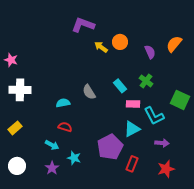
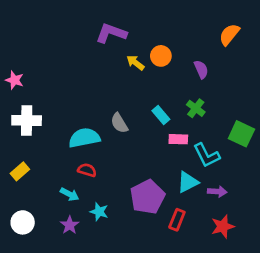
orange semicircle: (174, 44) -> (229, 34), moved
cyan semicircle: (63, 103) -> (84, 138), size x1.6
cyan triangle: (132, 129) -> (188, 182), moved

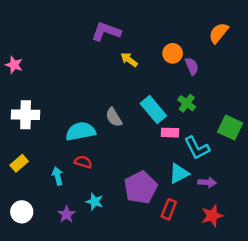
orange circle: (161, 56) -> (173, 53), moved
pink star: (15, 80) -> (14, 65), moved
cyan rectangle: (161, 115) -> (153, 110), size x1.5
cyan arrow: (70, 194) -> (58, 176), moved, turned -132

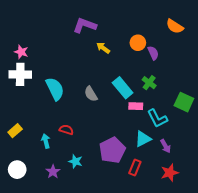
orange semicircle: (219, 33) -> (175, 26), turned -96
pink star: (14, 65) -> (21, 52), moved
white cross: (26, 115) -> (20, 74), moved
cyan semicircle: (81, 131) -> (55, 89), moved, turned 75
purple arrow: (207, 182) -> (165, 146), turned 56

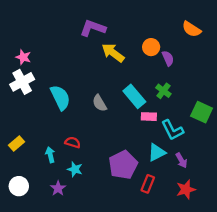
yellow arrow: (103, 48) -> (113, 53), size x1.5
white cross: (20, 74) -> (22, 82), turned -30
cyan star: (75, 161) -> (75, 169), moved

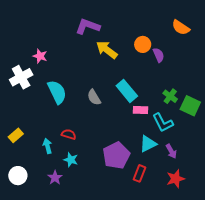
pink star: (23, 57) -> (40, 56), moved
green cross: (163, 91) -> (170, 96), moved

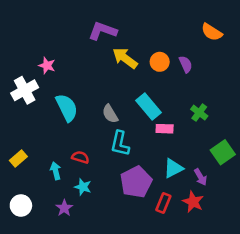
orange circle: (143, 44) -> (160, 62), moved
green square: (190, 106) -> (223, 152), moved, turned 30
cyan L-shape: (163, 123) -> (120, 144), moved, turned 40
red star: (175, 179) -> (193, 202), moved, turned -30

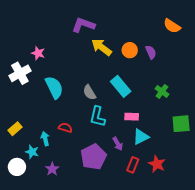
pink rectangle: (165, 129) -> (132, 117), moved
green square: (223, 152) -> (181, 124), turned 30
purple arrow: (201, 177) -> (118, 144), moved
purple pentagon: (136, 182) -> (93, 157), moved
cyan star: (83, 187) -> (32, 152), moved

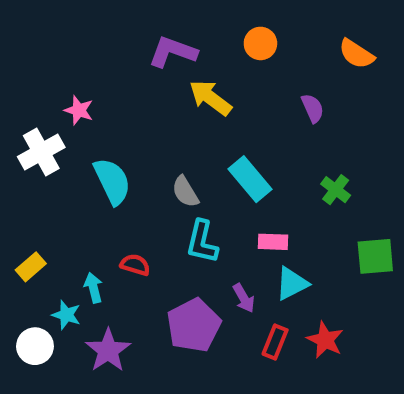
orange circle: (130, 50) -> (260, 43), moved
purple star: (52, 169) -> (108, 350), size x1.5

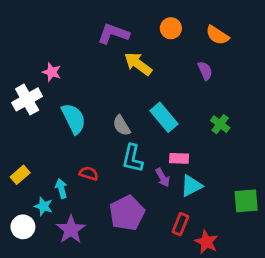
orange semicircle: (356, 54) -> (217, 35), moved
green square: (375, 256) -> (246, 201), moved
purple arrow: (244, 298) -> (163, 178), moved
red star: (325, 340) -> (206, 242), moved

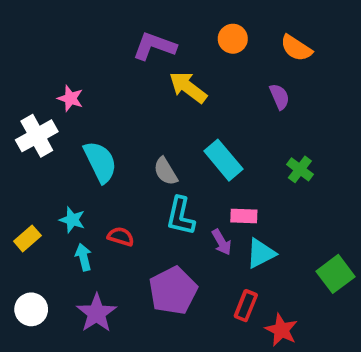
green square: (246, 201) -> (335, 274), turned -32
cyan star: (43, 206) -> (72, 220), moved

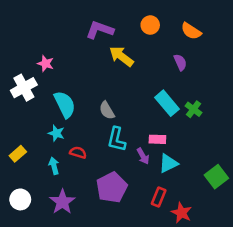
cyan rectangle: (223, 160) -> (167, 103), moved
cyan star: (72, 220) -> (56, 133), moved

